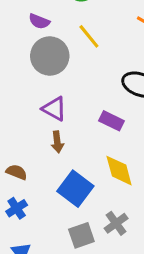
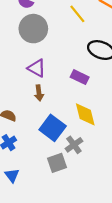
yellow line: (89, 36) -> (77, 14), moved
gray cross: (116, 223) -> (74, 145), moved

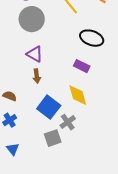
purple rectangle: (80, 77) -> (82, 66), moved

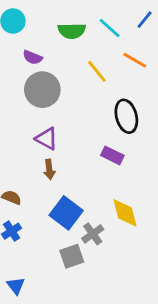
black ellipse: (92, 38) -> (126, 116), turned 55
yellow diamond: (78, 95) -> (125, 213), moved
blue triangle: (13, 149) -> (16, 286), moved

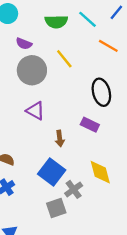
yellow line: (97, 71) -> (64, 59), moved
brown arrow: (49, 169) -> (60, 139), moved

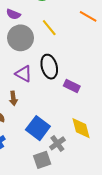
black ellipse: (101, 92) -> (49, 67), moved
brown arrow: (60, 139) -> (13, 98), moved

